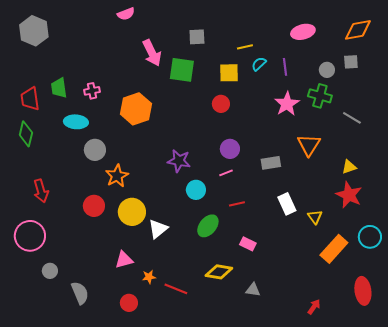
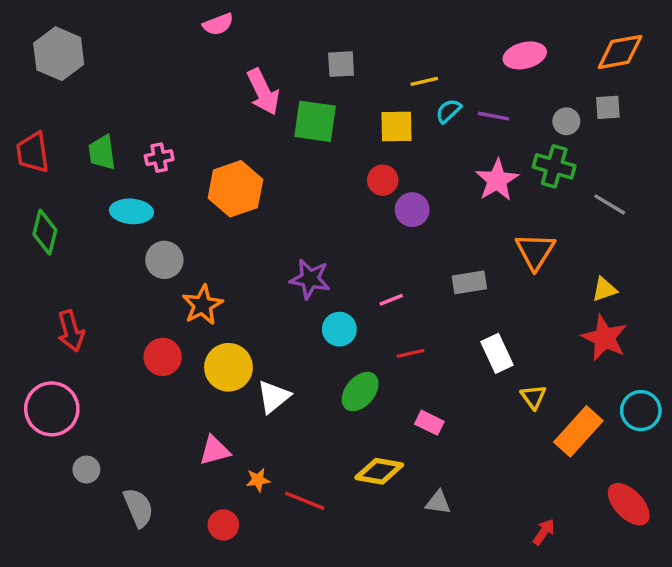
purple line: (285, 67) -> (494, 116), turned -72
red trapezoid: (30, 99) -> (33, 152), moved
purple circle: (230, 149) -> (412, 210), moved
yellow triangle: (315, 217) -> (533, 397), moved
red ellipse: (363, 291) -> (629, 504), turned -36

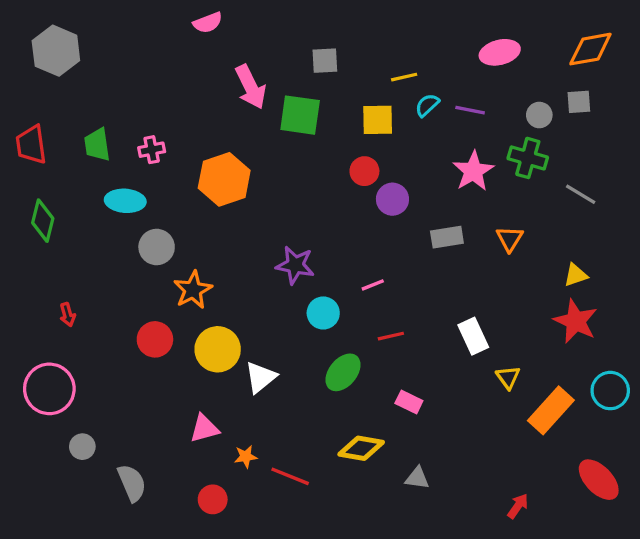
orange triangle: (535, 251) -> (510, 239), size x0.7
gray rectangle: (469, 282) -> (447, 237), moved
red arrow: (71, 331) -> (67, 315), size x0.6

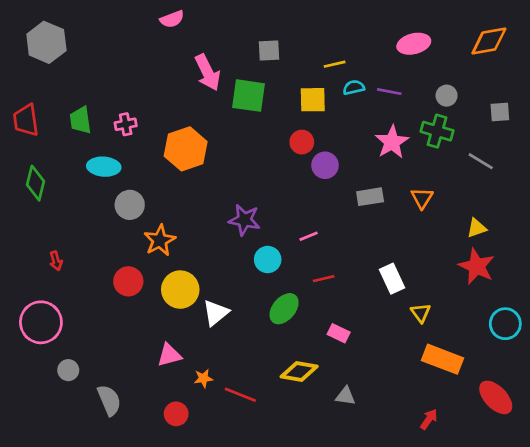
gray square: (579, 102) -> (500, 112), moved
cyan semicircle: (427, 105) -> (354, 87), turned 30
orange rectangle: (551, 410) -> (442, 359), moved, turned 69

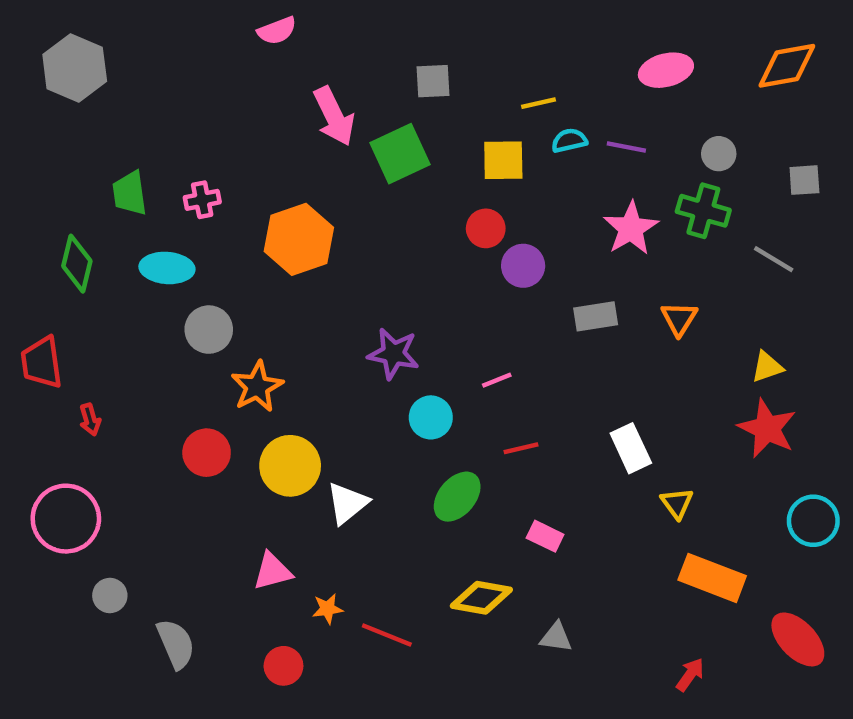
green square: (249, 96) -> (400, 154), turned -33
red trapezoid: (26, 120) -> (42, 362), moved
green diamond: (35, 183) -> (77, 264), moved

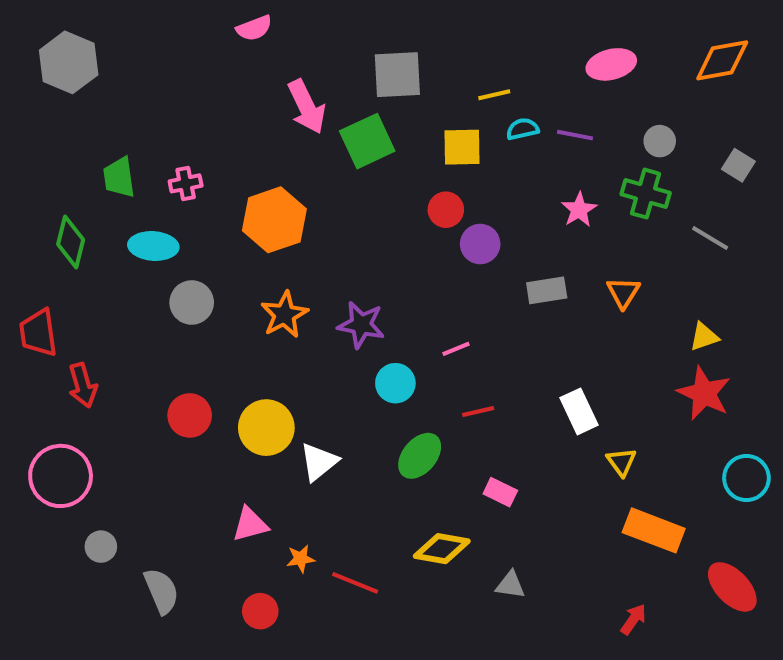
gray square: (433, 81) -> (397, 75), size x1.5
gray square: (804, 180) -> (738, 165), turned 36
pink star: (631, 228) -> (579, 210), size x0.7
orange star: (257, 387) -> (284, 315), moved
red arrow: (90, 420) -> (83, 385), size x1.5

